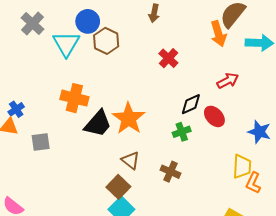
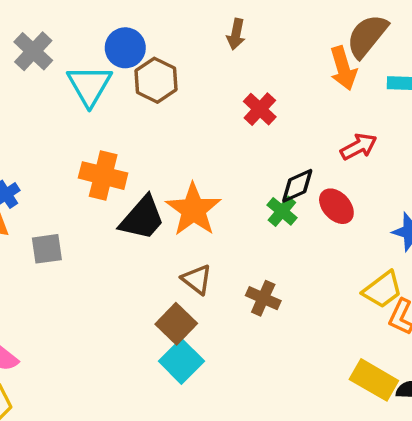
green cross: (182, 132) -> (282, 211), moved, turned -30
yellow trapezoid: (242, 167) -> (382, 290), turned 50

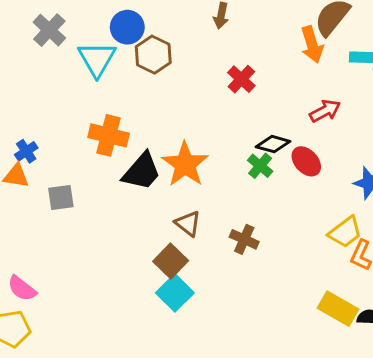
black diamond: (297, 186) -> (273, 144), turned 40

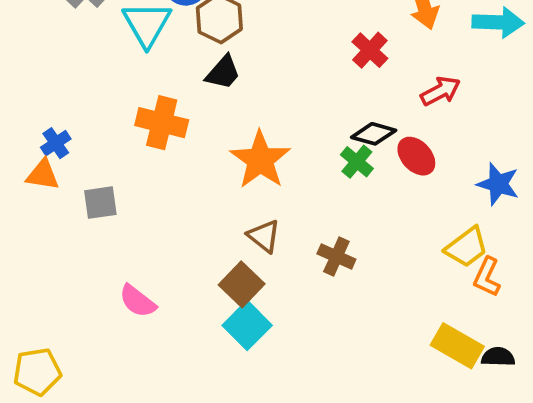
red cross: (241, 79) -> (370, 50), moved
black trapezoid: (142, 172) -> (223, 72), moved, size x0.7
pink semicircle: (22, 288) -> (138, 301), moved

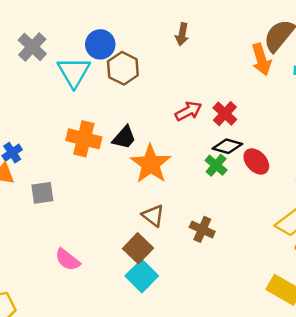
red cross: (370, 50) -> (225, 114), moved
black trapezoid: (223, 72) -> (124, 138), moved
red arrow: (441, 91) -> (188, 111), moved

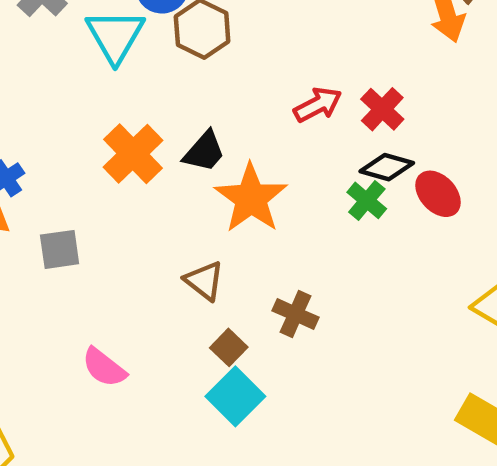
orange cross: (84, 139) -> (133, 154), turned 32
brown triangle: (153, 216) -> (204, 281), moved
brown cross: (202, 229) -> (296, 314), moved
brown square: (138, 248) -> (229, 347), size x0.7

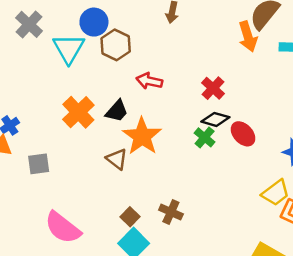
red arrow: (318, 105) -> (149, 81), moved, turned -140
brown triangle: (204, 281) -> (117, 159), moved
brown cross: (296, 314) -> (171, 212), moved
pink semicircle: (104, 367) -> (63, 228), size x1.5

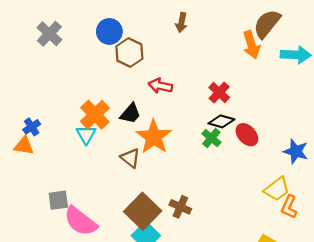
cyan triangle: (69, 48) -> (86, 135), moved, size x0.7
gray square: (39, 164) -> (58, 200), moved
brown square: (130, 217) -> (143, 211), size x2.0

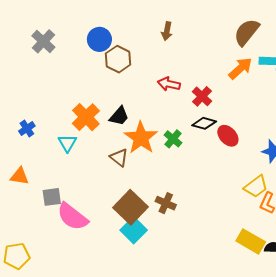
orange arrow: (251, 45) -> (240, 68), moved, turned -115
red arrow: (160, 86) -> (169, 84), moved
cyan triangle: (86, 135) -> (67, 143), moved
green cross: (211, 138) -> (173, 139), moved
orange triangle: (24, 146) -> (20, 176), moved

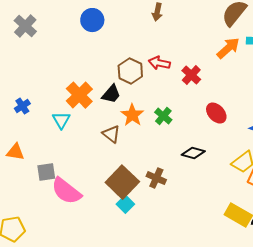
gray cross: (43, 41) -> (25, 26), moved
brown hexagon: (118, 59) -> (130, 71), moved
black diamond: (204, 123) -> (193, 153), moved
orange star: (141, 138) -> (132, 115), size x0.7
cyan square: (134, 230) -> (125, 204), size x0.7

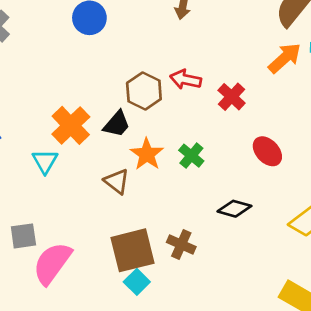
brown square: (122, 182) -> (132, 250), turned 32
pink semicircle: (66, 191) -> (52, 263), turned 88

